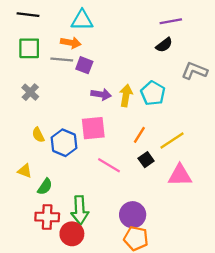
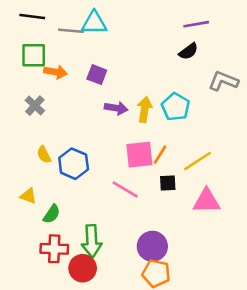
orange arrow: (71, 43) -> (56, 72), moved
gray line: (62, 60) -> (71, 31), moved
pink square: (93, 128) -> (139, 155), moved
black square: (146, 160) -> (168, 183), turned 32

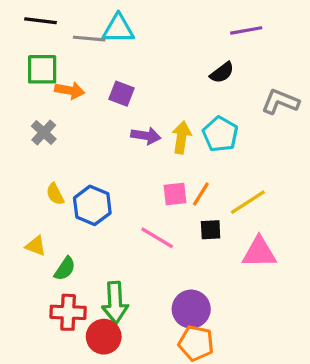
black semicircle: (188, 51) -> (222, 73), moved
pink square: (139, 155) -> (175, 194), size x0.7

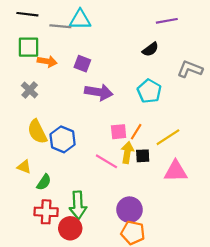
purple arrow: (146, 136) -> (99, 92), size x1.4
yellow arrow: (181, 137) -> (127, 153), moved
yellow semicircle: (55, 194) -> (37, 132), size x1.6

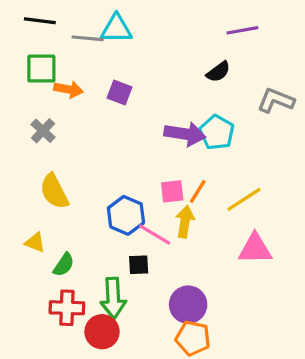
purple arrow: (99, 92) -> (185, 134), moved
blue hexagon: (63, 139) -> (126, 215), moved
black square: (143, 156) -> (139, 265), moved

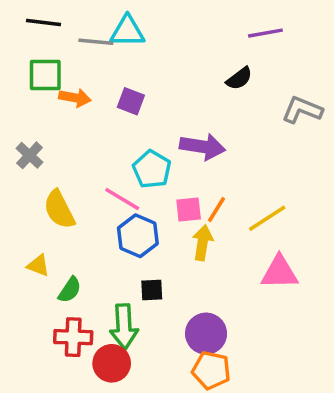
gray cross: (43, 131) -> (30, 155), moved
cyan pentagon: (217, 132) -> (152, 169), moved
pink line: (155, 234) -> (122, 199), moved

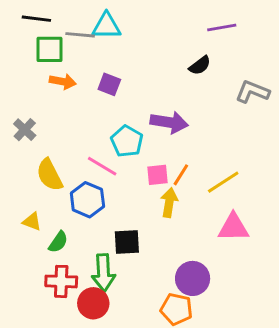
green square: (45, 75) -> (50, 49), moved
blue hexagon: (138, 236) -> (87, 200), moved
black square: (152, 290) -> (127, 242), size x1.4
purple circle: (206, 334) -> (193, 278), moved

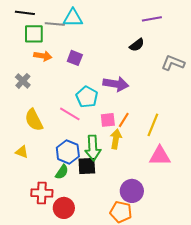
gray cross: (25, 130) -> (23, 81), moved
yellow line: (223, 182) -> (153, 125), turned -35
blue hexagon: (87, 200) -> (68, 152), moved
green semicircle: (58, 242) -> (62, 172), moved
green arrow: (103, 273) -> (93, 148), moved

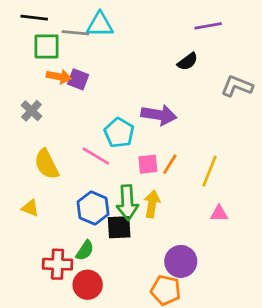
purple square: (75, 58) -> (78, 79), moved
yellow arrow: (116, 139) -> (152, 204), moved
pink triangle: (160, 156) -> (219, 214), size x0.6
green semicircle: (62, 172) -> (85, 250), moved

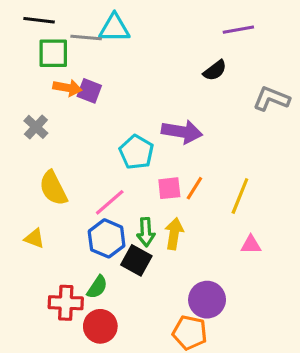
pink line: (96, 156) -> (110, 202), moved, turned -72
green arrow: (127, 203) -> (146, 232), size x0.7
black square: (119, 227) -> (136, 260), turned 32

